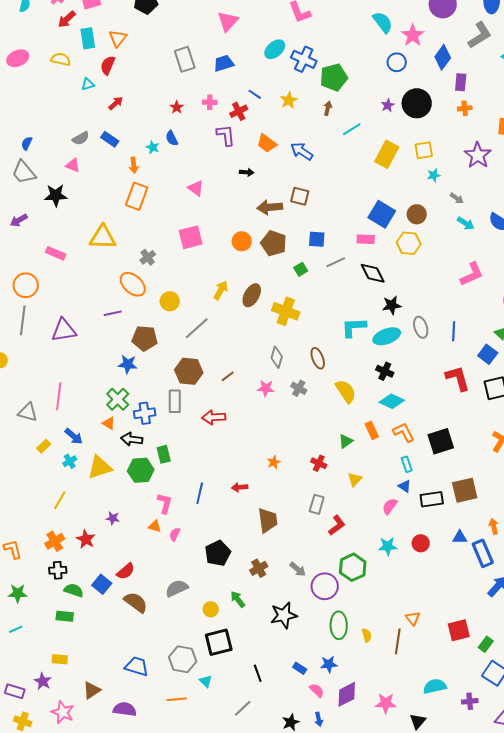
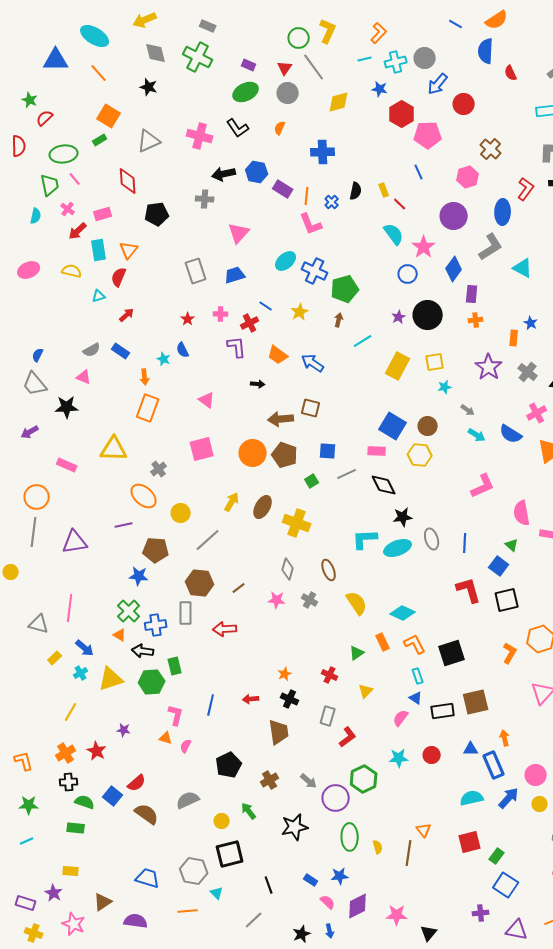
orange circle: (242, 241) -> (253, 453), size x1.4
black cross: (385, 371) -> (290, 699), moved
cyan semicircle: (435, 686) -> (472, 798), moved

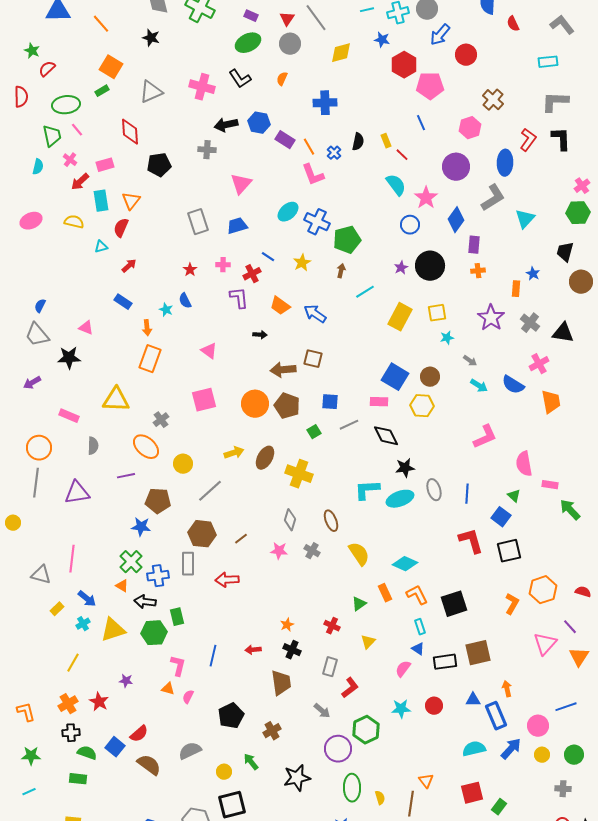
orange line: (307, 196) -> (309, 147), turned -36
cyan triangle: (523, 268) -> (525, 219), turned 45
gray semicircle: (92, 350) -> (93, 446), moved, turned -60
yellow arrow: (232, 502) -> (234, 453), turned 42
gray arrow: (309, 781) -> (322, 711), moved

